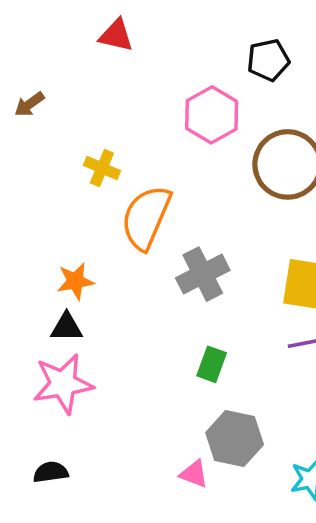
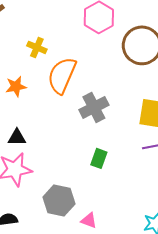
orange star: (75, 281) -> (16, 86), moved
gray hexagon: (235, 439) -> (59, 200), moved

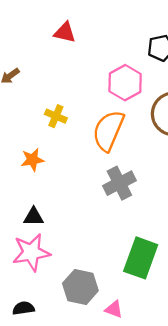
orange semicircle: (62, 75) -> (108, 131), moved
green rectangle: (99, 158) -> (141, 258), moved, size x1.8

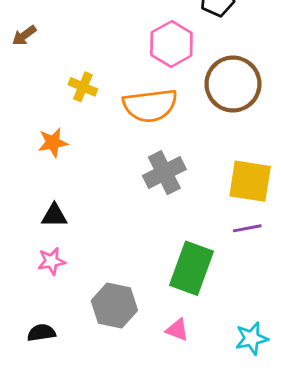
orange semicircle: (108, 131) -> (150, 105), turned -120
pink star: (31, 252) -> (51, 261), size x0.6
pink triangle: (114, 309) -> (177, 330), moved

